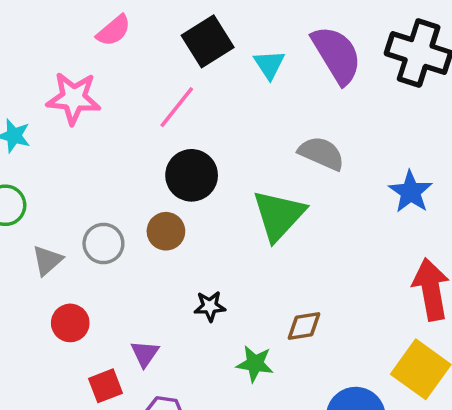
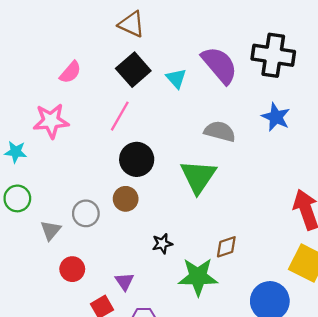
blue star: (411, 192) -> (276, 117), moved
green star: (255, 364) -> (198, 277), size x1.6

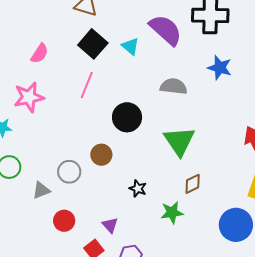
black circle: (137, 159) -> (127, 117), moved
green triangle: (198, 177) -> (179, 141), moved
gray triangle: (51, 230) -> (41, 190), turned 36
black star: (162, 244) -> (138, 189), turned -30
green star: (198, 277) -> (172, 213), size x0.7

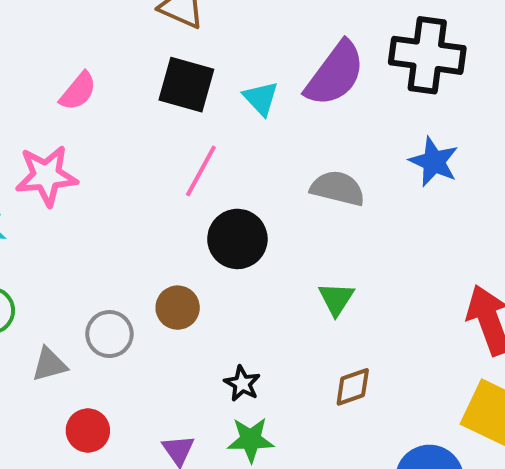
purple semicircle: (166, 30) -> (335, 74), turned 78
black square: (93, 44) -> (186, 85), turned -32
pink line: (87, 85) -> (201, 171), moved
green triangle: (179, 141) -> (336, 299), size x0.6
green star: (172, 213) -> (251, 440), moved

